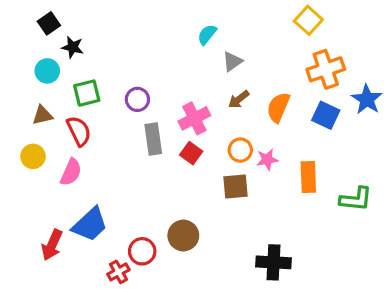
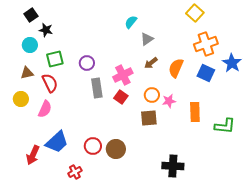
red circle: (142, 251) -> (93, 146), moved

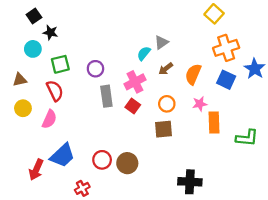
cyan semicircle: (131, 22) -> (144, 53), moved
brown triangle: (27, 73) -> (20, 80), moved
pink star: (169, 101) -> (200, 104), moved

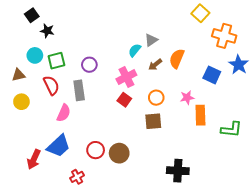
orange cross: (226, 48) -> (224, 36), moved, turned 35
cyan circle: (33, 49) -> (35, 55), moved
orange semicircle: (193, 74) -> (177, 59), moved
gray rectangle: (106, 96) -> (79, 90), moved
pink semicircle: (49, 119) -> (64, 113), moved

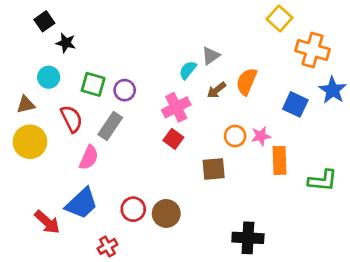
green square: (56, 61) -> (93, 84), moved, turned 30
gray rectangle: (79, 90) -> (110, 126), turned 42
orange circle: (156, 98) -> (235, 136), moved
yellow circle: (21, 102) -> (30, 142), size x1.5
red arrow: (34, 159) -> (47, 222), turned -72

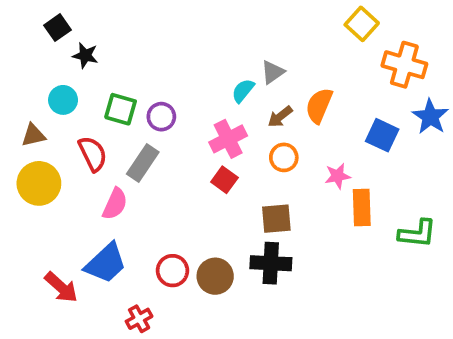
orange circle: (235, 136) -> (284, 157), moved
black cross: (248, 238) -> (271, 263), moved

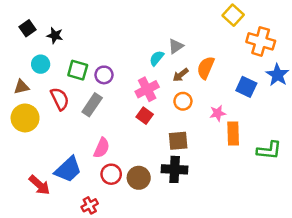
black square: (57, 28) -> (27, 28), moved
pink semicircle: (115, 204) -> (102, 148), moved

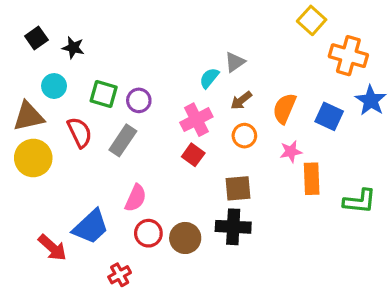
orange semicircle: (206, 68) -> (284, 108), moved
brown triangle: (21, 87) -> (28, 116), size x1.5

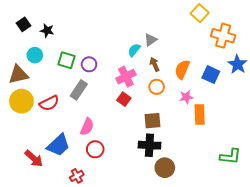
brown arrow: (241, 100) -> (155, 64), turned 104
red semicircle: (80, 132) -> (49, 103), moved, turned 90
green L-shape: (360, 201) -> (230, 156), moved
brown circle: (185, 238) -> (165, 168), moved

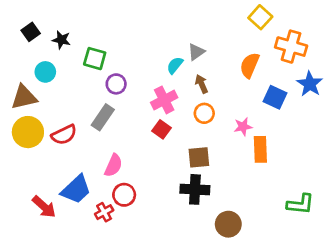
green square: (67, 60) -> (95, 59), moved
orange semicircle: (182, 69) -> (250, 65), moved
brown circle: (165, 168) -> (228, 224), moved
red cross: (77, 176) -> (104, 212), moved

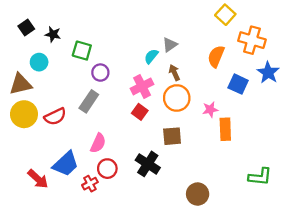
orange circle: (204, 113) -> (177, 98), size x1.5
black cross: (195, 189) -> (148, 164), moved, turned 30

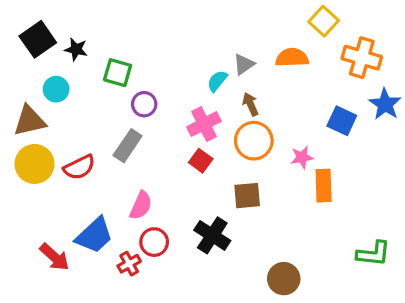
black square: (26, 27) -> (38, 39), size x1.5
orange semicircle: (216, 56) -> (292, 58), moved, turned 65

